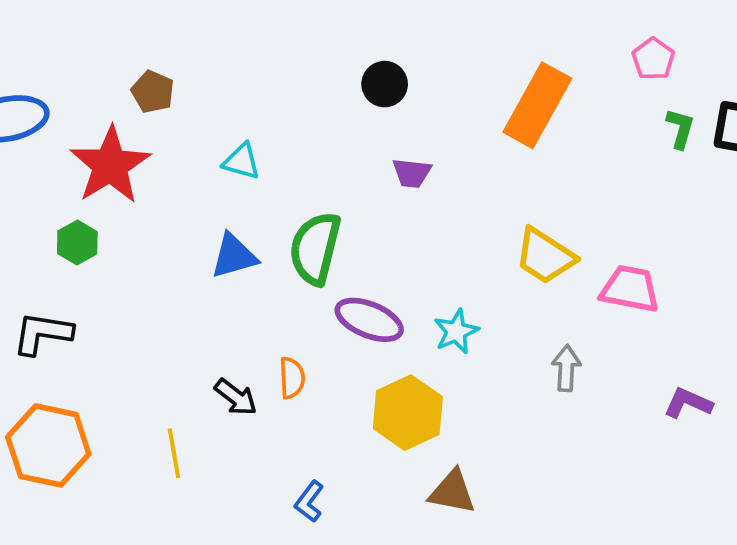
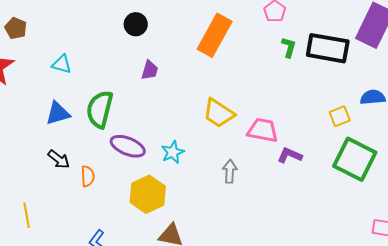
purple trapezoid: (412, 173) -> (150, 70), turned -80
black arrow: (236, 397) -> (59, 159), moved
purple L-shape: (688, 403) -> (290, 155), moved

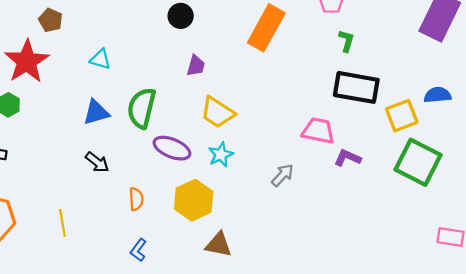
black rectangle: (328, 48) -> (356, 87), moved
yellow trapezoid: (219, 113) -> (217, 112), moved
yellow square: (340, 116) -> (402, 116), size x1.4
gray arrow: (230, 171) -> (283, 175), turned 40
orange semicircle: (88, 176) -> (136, 199), moved

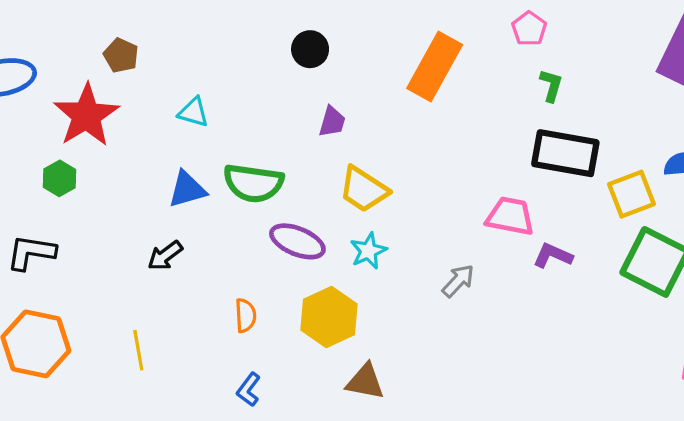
green semicircle: (142, 108) -> (253, 183), turned -96
black arrow: (97, 162) -> (165, 256), moved, turned 105

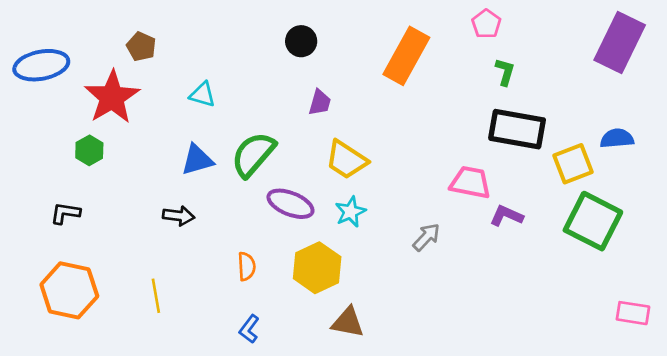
green semicircle: (253, 183) -> (253, 154), turned 123
black L-shape: (31, 252) -> (65, 213), size x0.7
black arrow: (165, 256) -> (179, 216), turned -136

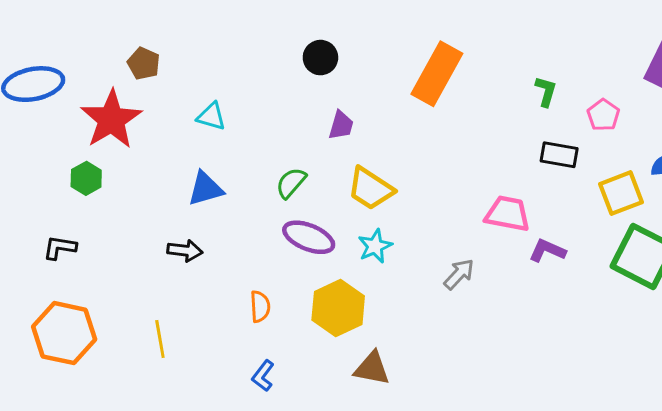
pink pentagon: (486, 24) -> (603, 115), moved
black rectangle: (517, 129) -> (559, 155), size x0.6
green semicircle: (253, 154) -> (291, 183), moved, size x0.6

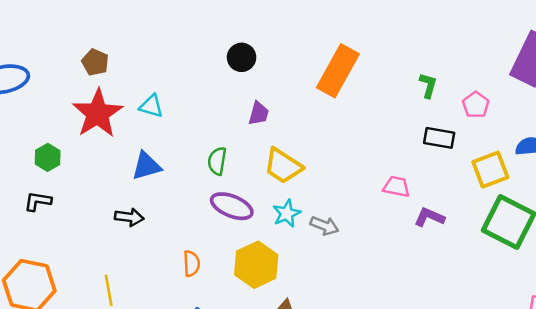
red star: (111, 119) -> (98, 113), moved
green semicircle: (291, 183) -> (217, 161), turned -32
pink trapezoid: (508, 214) -> (396, 187), size x0.7
black L-shape: (60, 248) -> (38, 201), moved
gray arrow: (459, 274) -> (324, 226), moved, turned 68

